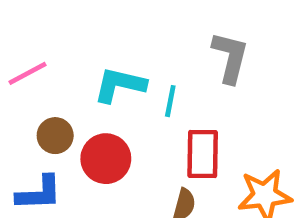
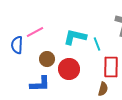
cyan line: (170, 101) -> (97, 44), turned -32

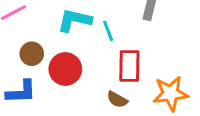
brown semicircle: (103, 89) -> (117, 100), turned 104

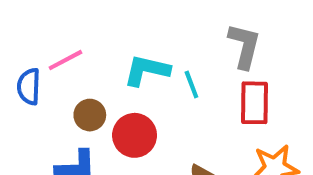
red rectangle: (129, 66) -> (255, 103), moved

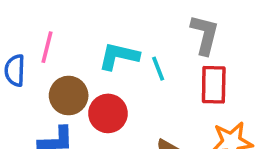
pink line: (65, 60) -> (47, 47), turned -48
brown circle: (90, 115) -> (69, 96), size x1.4

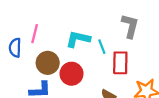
red rectangle: (214, 85) -> (120, 63), moved

